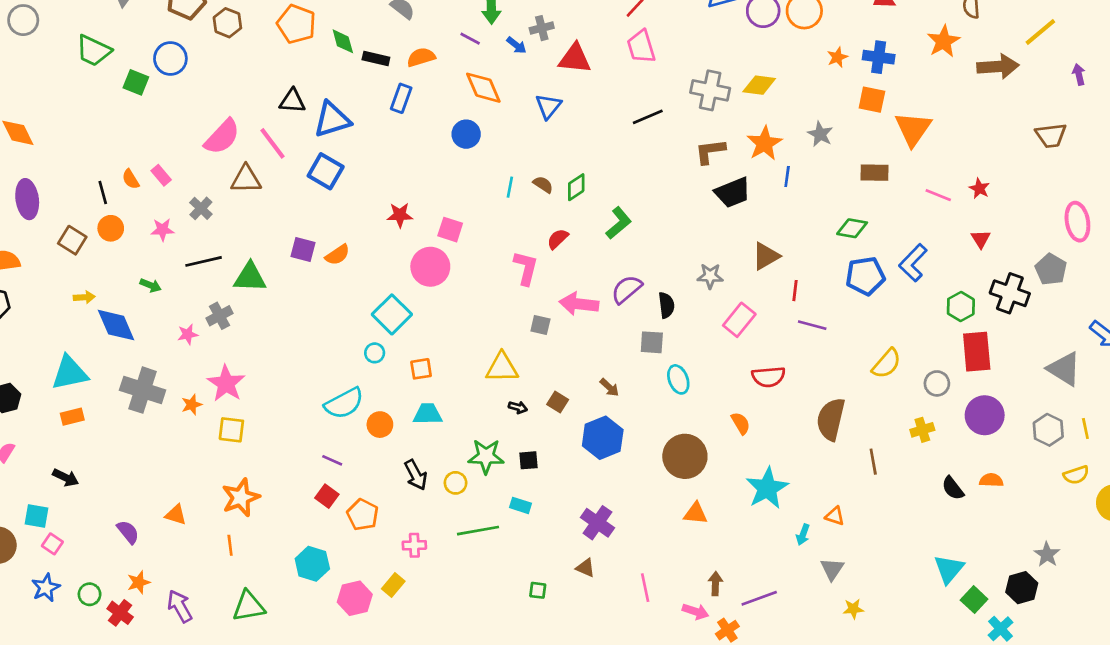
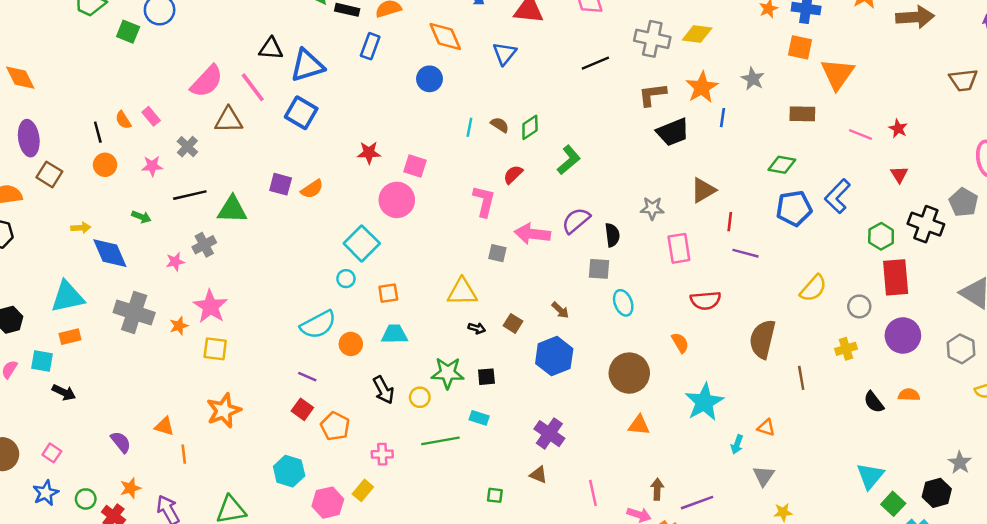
brown square: (72, 240) -> (49, 174), moved
pink rectangle: (739, 320) -> (679, 248), turned -48
cyan square: (36, 516) -> (42, 361), moved
orange line: (230, 545) -> (184, 454), moved

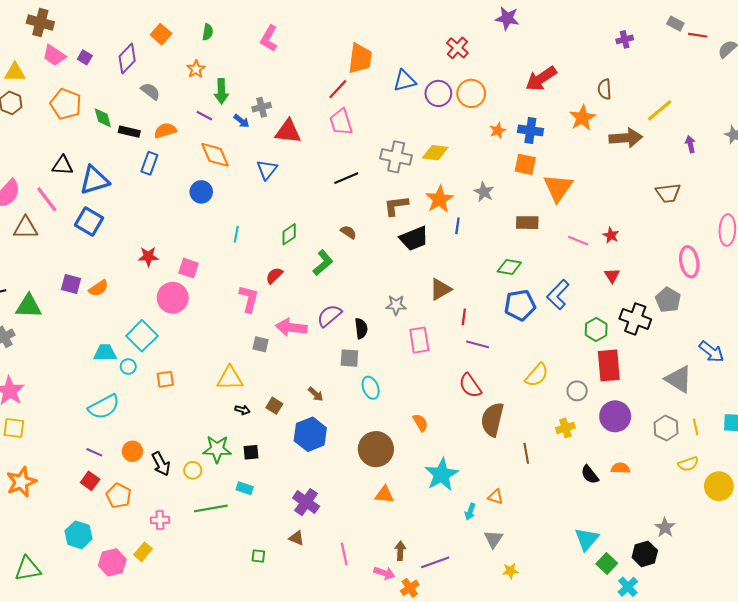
brown semicircle: (500, 125) -> (348, 232), moved
red semicircle: (706, 300) -> (470, 386), moved, turned 60
cyan trapezoid: (394, 334) -> (105, 353), moved
orange circle: (351, 344) -> (132, 451), moved

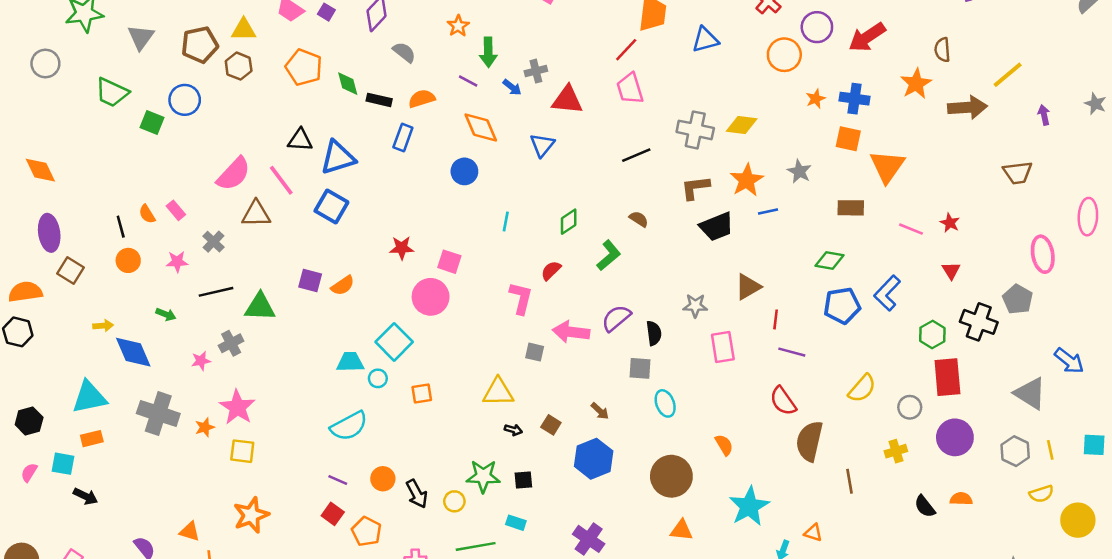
purple circle: (438, 93) -> (817, 27), moved
blue line: (457, 226) -> (768, 212), turned 70

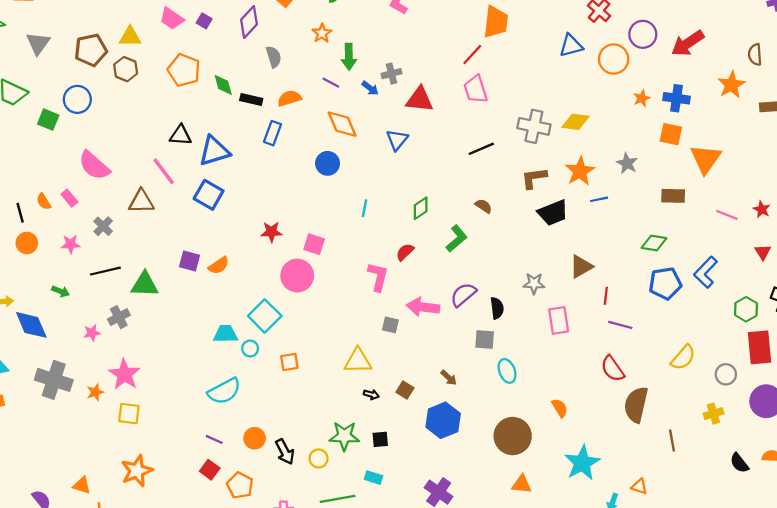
blue triangle: (705, 40) -> (571, 46), moved
gray semicircle: (404, 52) -> (274, 57), turned 35
pink semicircle: (234, 174) -> (94, 166), moved, turned 88

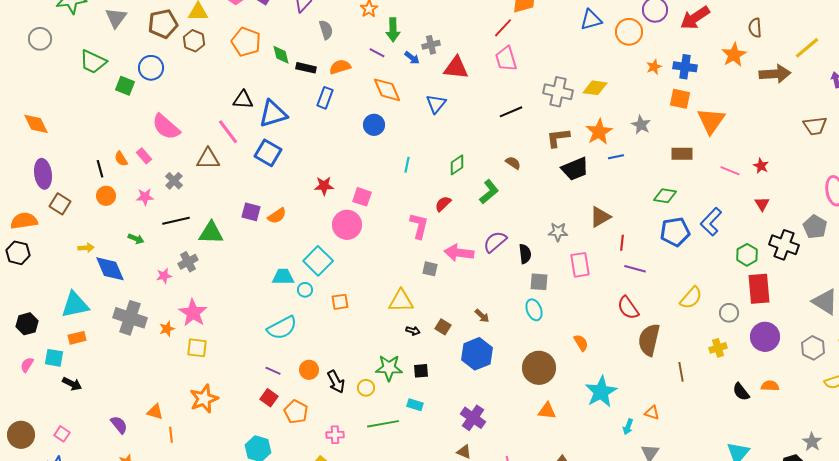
gray square: (485, 340) -> (539, 282), moved

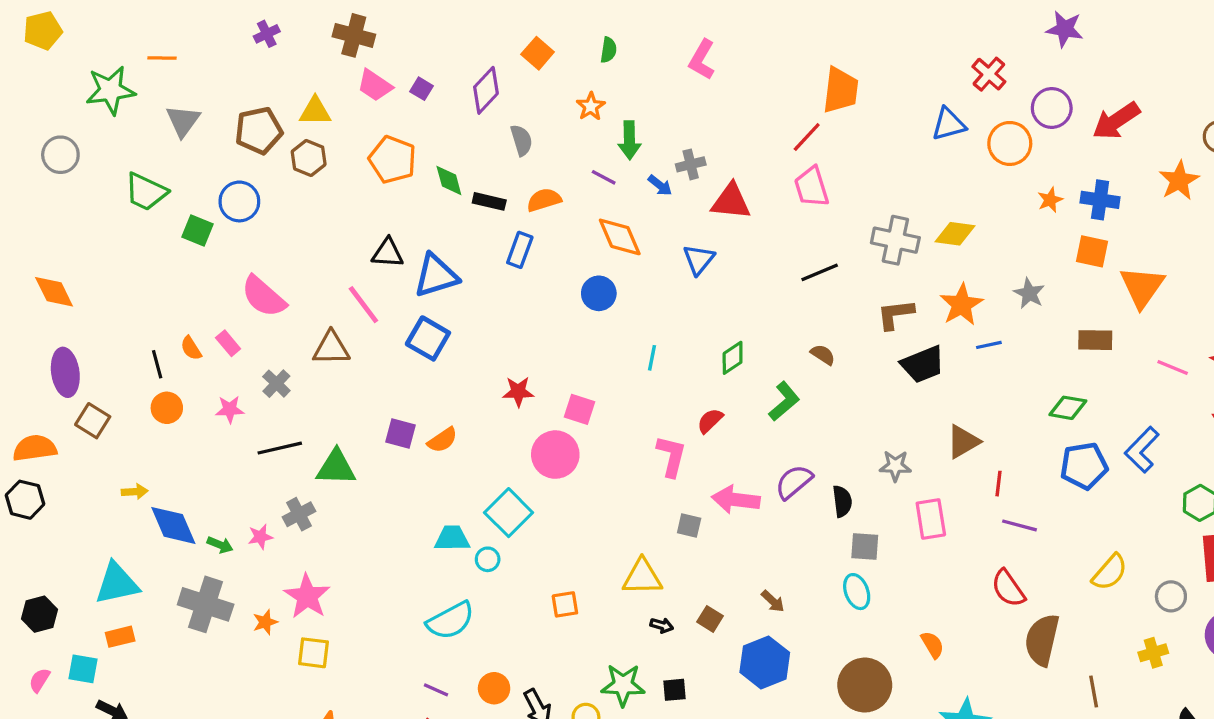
green arrow: (136, 239) -> (220, 545), moved
orange square: (340, 302) -> (565, 604), moved

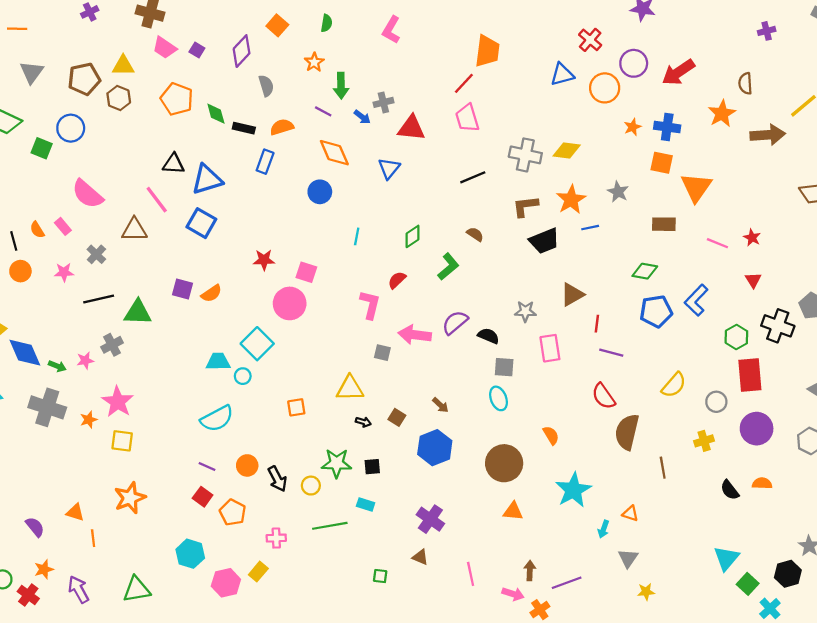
black semicircle: (842, 501) -> (488, 336), turned -60

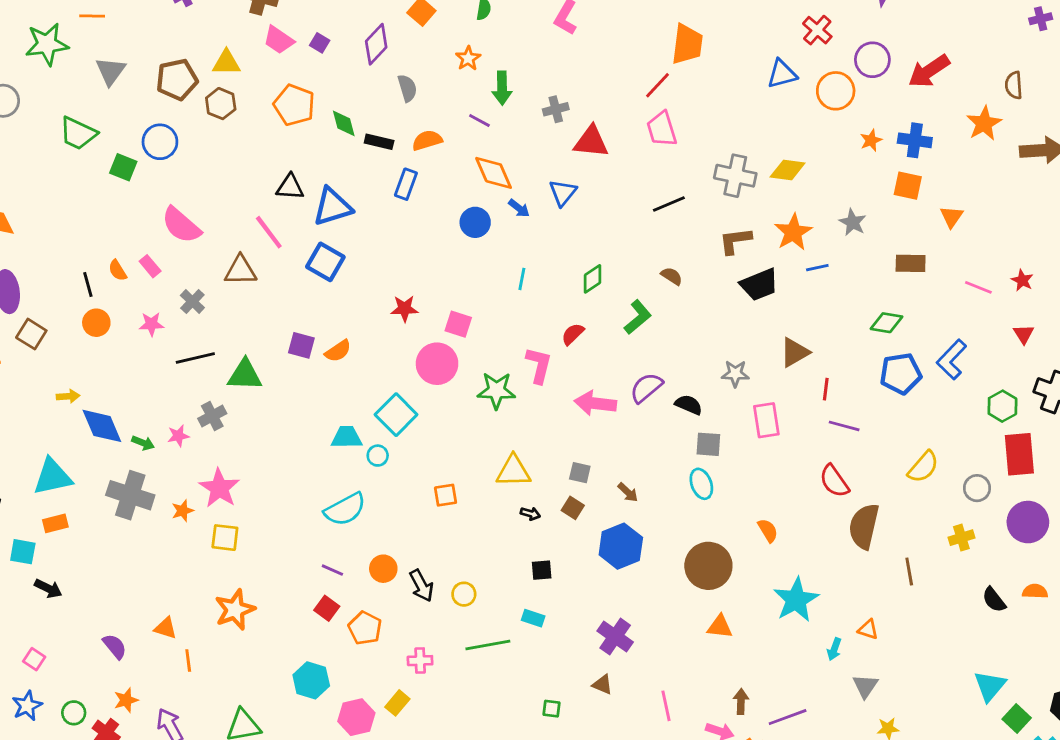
blue arrow: (362, 117) -> (519, 208), moved
orange triangle: (696, 187) -> (952, 217), size x0.6
gray square: (382, 353) -> (580, 473), moved
green star: (337, 463) -> (496, 391), moved

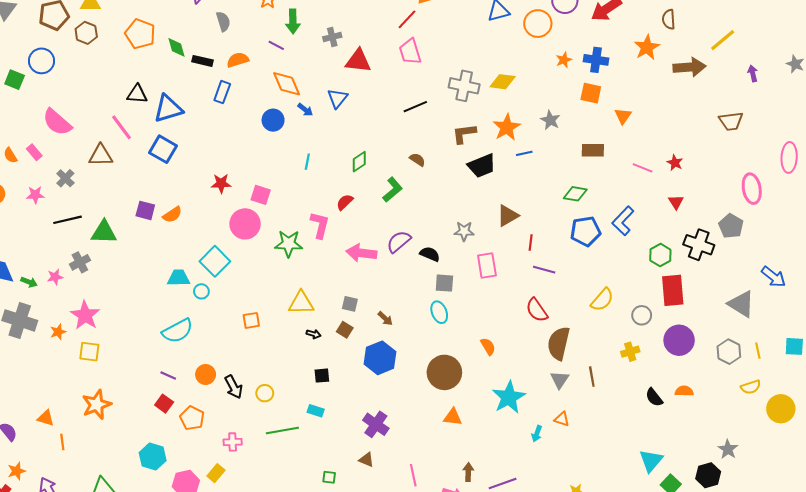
gray triangle: (865, 686) -> (560, 380), moved

